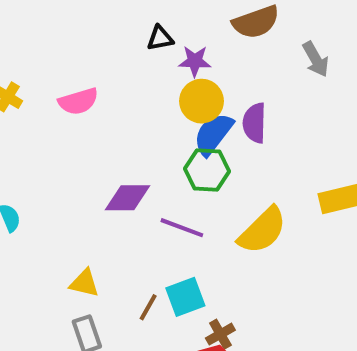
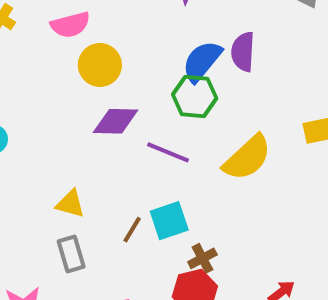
yellow circle: (202, 101) -> (100, 65), moved

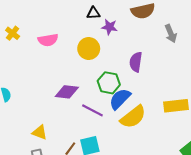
blue semicircle: (202, 61) -> (120, 99), moved
yellow circle: (100, 65) -> (89, 49), moved

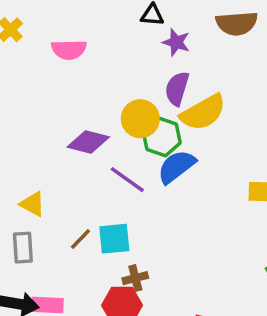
yellow circle: (89, 49) -> (140, 119), moved
purple semicircle: (136, 62) -> (177, 89), moved
yellow semicircle: (133, 117) -> (203, 112), moved

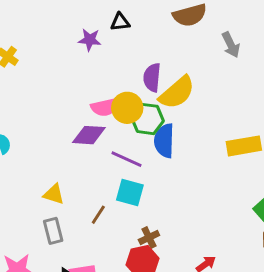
purple star: (176, 42) -> (90, 40), moved
pink semicircle: (69, 50) -> (105, 107), moved
blue semicircle: (176, 167) -> (164, 141), turned -40
cyan square: (114, 239) -> (130, 193), moved, turned 32

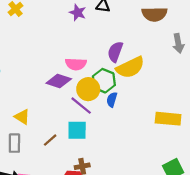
yellow circle: (127, 108) -> (88, 89), moved
blue semicircle: (164, 141) -> (112, 100), size x0.6
cyan square: (130, 193) -> (77, 130), turned -30

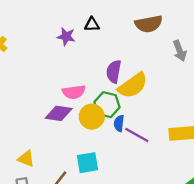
purple line: (81, 106) -> (137, 135), moved

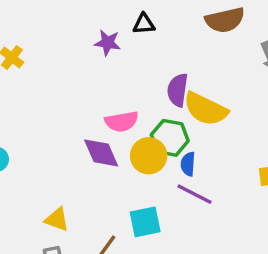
yellow semicircle: (133, 85) -> (206, 109), turned 64
purple diamond: (59, 113) -> (101, 153), turned 60
purple line: (137, 135) -> (194, 194), moved

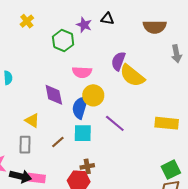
green hexagon: (170, 138) -> (63, 41), moved
purple diamond: (101, 153) -> (54, 95), moved
blue semicircle: (188, 164) -> (80, 107), moved, size x1.6

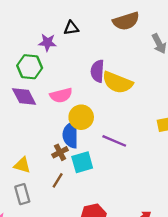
purple diamond: (54, 95) -> (24, 96), moved
brown cross: (87, 166) -> (60, 152), moved

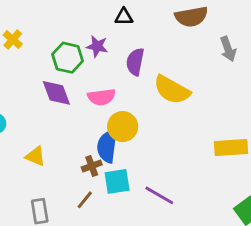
purple star: (47, 42) -> (97, 46), moved
purple semicircle: (97, 71) -> (135, 62), moved
purple line: (114, 141) -> (159, 195), moved
yellow triangle: (22, 165) -> (35, 156), moved

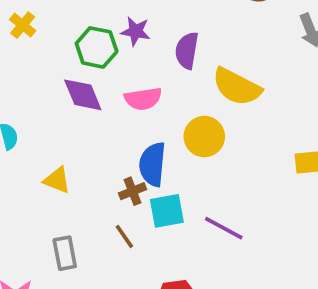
yellow circle: (123, 127) -> (204, 137), moved
brown line: (85, 200) -> (124, 236), turned -72

